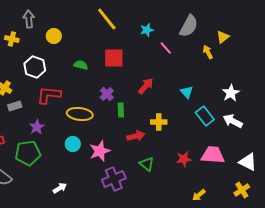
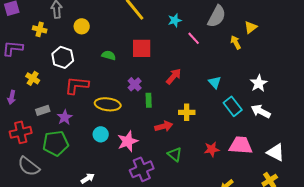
gray rectangle: (15, 106) -> (43, 110), moved

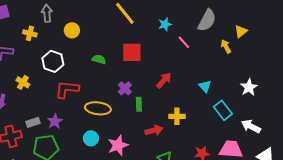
gray rectangle: (43, 110) -> (33, 122), moved
white arrow: (261, 111) -> (251, 126), moved

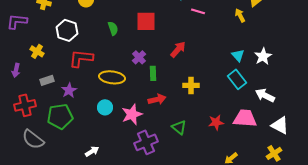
pink line: (184, 42) -> (198, 11), turned -32
green semicircle: (99, 59) -> (113, 28), turned 56
cyan triangle: (205, 86) -> (238, 55), moved
gray rectangle: (33, 122) -> (47, 80), moved
red arrow: (154, 130) -> (157, 99), moved

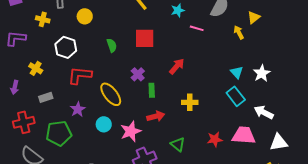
yellow ellipse: (112, 77) -> (111, 94), turned 45
purple star: (69, 90) -> (78, 109), moved
white triangle: (280, 125) -> (279, 142), turned -36

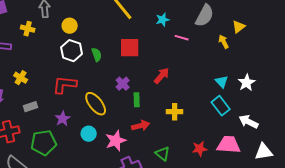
white hexagon: (66, 47) -> (72, 51), moved

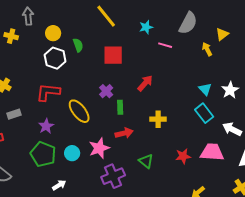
green semicircle: (97, 55) -> (78, 45), moved
cyan circle: (89, 134) -> (72, 153), moved
green pentagon: (44, 143) -> (43, 154), moved, turned 30

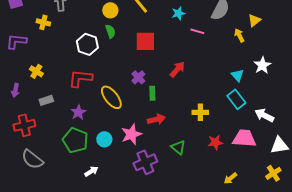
yellow circle: (53, 33) -> (110, 10), moved
white star: (230, 90) -> (262, 65), moved
yellow cross: (158, 119) -> (200, 112), moved

